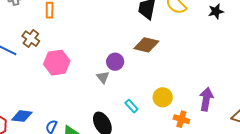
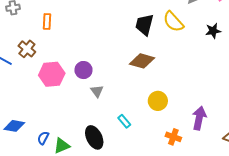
purple circle: (115, 62) -> (83, 70), moved
yellow circle: (163, 97) -> (158, 101), moved

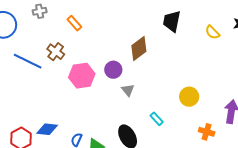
orange rectangle: (47, 21) -> (74, 23), turned -42
yellow semicircle: (173, 22) -> (212, 32), moved, size x0.7
brown diamond: (142, 61) -> (139, 48), moved, turned -50

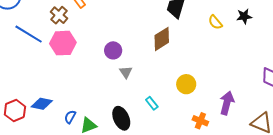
brown diamond: (139, 48) -> (162, 39), moved
brown cross: (56, 52) -> (59, 15), moved
pink hexagon: (82, 76) -> (63, 43), moved

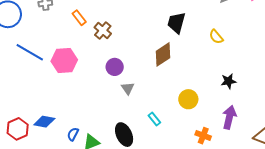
brown cross: (59, 15) -> (103, 30), moved
black star: (244, 16) -> (228, 81), moved

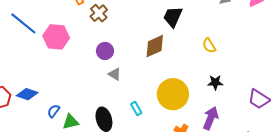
yellow semicircle: (216, 37) -> (209, 46), moved
gray triangle: (128, 88) -> (115, 74), turned -32
yellow circle: (188, 99) -> (173, 94), size x1.6

